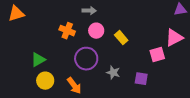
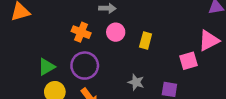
yellow rectangle: (121, 38) -> (146, 40), turned 56
purple circle: (86, 59) -> (85, 66), moved

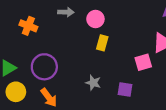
orange cross: (81, 32) -> (28, 26), moved
pink circle: (116, 32) -> (95, 19), moved

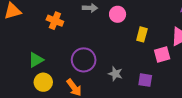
yellow rectangle: (102, 43) -> (142, 34), moved
purple circle: (44, 67) -> (84, 60), moved

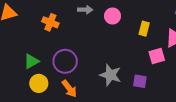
yellow rectangle: (142, 34) -> (144, 29), moved
purple circle: (84, 60) -> (65, 61), moved
gray star: (115, 74) -> (110, 75), size x1.5

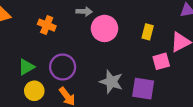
pink circle: (113, 16) -> (105, 28), moved, size x1.5
purple square: (140, 81) -> (143, 89), size x1.5

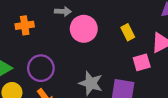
orange cross: (47, 25) -> (25, 25), turned -30
yellow rectangle: (148, 32) -> (128, 32), turned -42

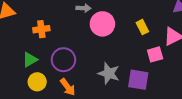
orange cross: (25, 25) -> (41, 29), moved

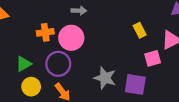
pink circle: (102, 24) -> (71, 38), moved
orange cross: (41, 29) -> (45, 32), moved

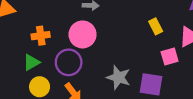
orange cross: (45, 32) -> (41, 36), moved

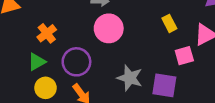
pink circle: (83, 34) -> (109, 28), moved
orange cross: (41, 36) -> (47, 33), turned -30

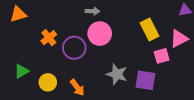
yellow rectangle: (169, 23) -> (149, 29), size x1.5
green triangle: (37, 62) -> (21, 71), moved
purple circle: (76, 62) -> (74, 48), moved

